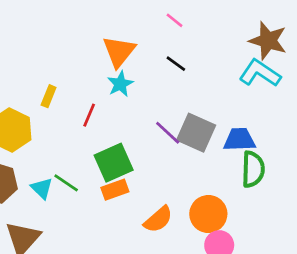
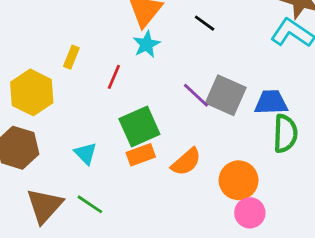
green line: (66, 183) -> (90, 204), moved
cyan triangle: (42, 188) -> (86, 153), moved
orange semicircle: (158, 219) -> (186, 162), moved

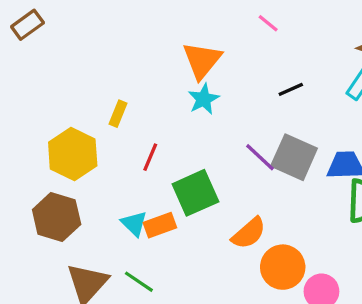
black line: (205, 23) -> (291, 89), moved, turned -60
red line: (114, 77) -> (150, 157), moved
orange rectangle: (141, 155) -> (160, 225), moved
orange circle: (239, 180) -> (283, 267), moved

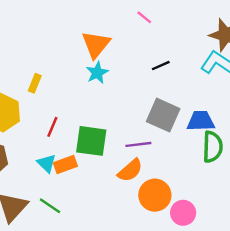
red line: (150, 157) -> (52, 127), moved
purple line: (260, 157) -> (138, 144), moved, turned -50
green square: (195, 193) -> (91, 141), turned 32

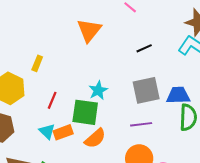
cyan star: (97, 73) -> (98, 90), moved
gray square: (163, 115) -> (146, 90), turned -36
purple line: (138, 144) -> (141, 124), moved
orange semicircle: (130, 170) -> (95, 138), moved

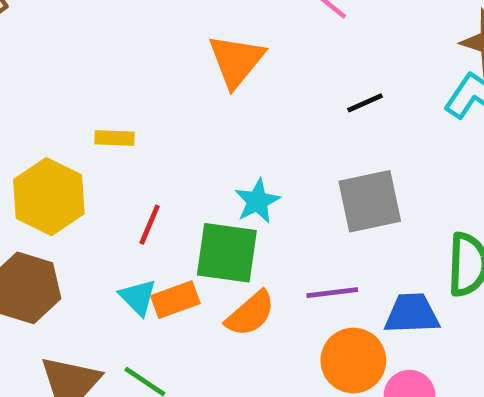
yellow rectangle: (37, 63) -> (114, 138), turned 70
blue trapezoid: (178, 95) -> (412, 314), moved
purple line: (141, 124) -> (332, 293), moved

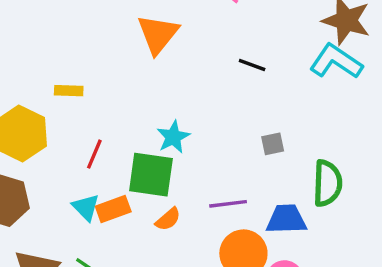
black line: (365, 103) -> (252, 65), turned 44
gray square: (370, 201) -> (273, 144), moved, size x0.5
orange semicircle: (250, 314) -> (168, 219), size x0.7

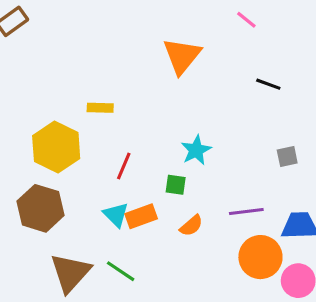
green square: (151, 175) -> (176, 185), size x0.5

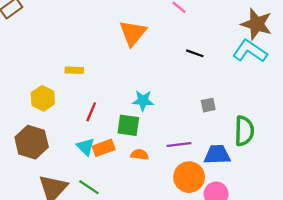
yellow hexagon: (56, 147) -> (43, 98), size x0.7
cyan star: (196, 150) -> (143, 101), turned 30
green square: (176, 185) -> (128, 125), size x1.5
orange semicircle: (191, 226) -> (140, 155), turned -132

